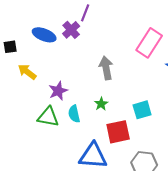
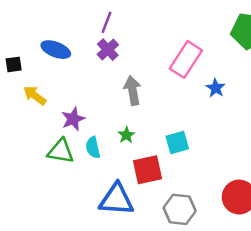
purple cross: (71, 30) -> (108, 50), moved

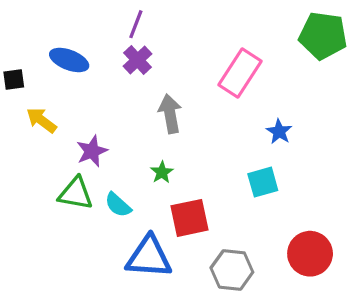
blue star: (216, 88) -> (279, 132), moved
cyan square: (177, 143) -> (263, 182), moved
cyan semicircle: (93, 147) -> (118, 205), moved, turned -35

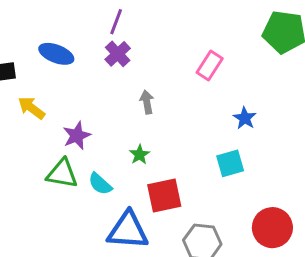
pink rectangle: (240, 73) -> (210, 66), size x0.7
gray arrow: (170, 114) -> (147, 102), size x0.7

